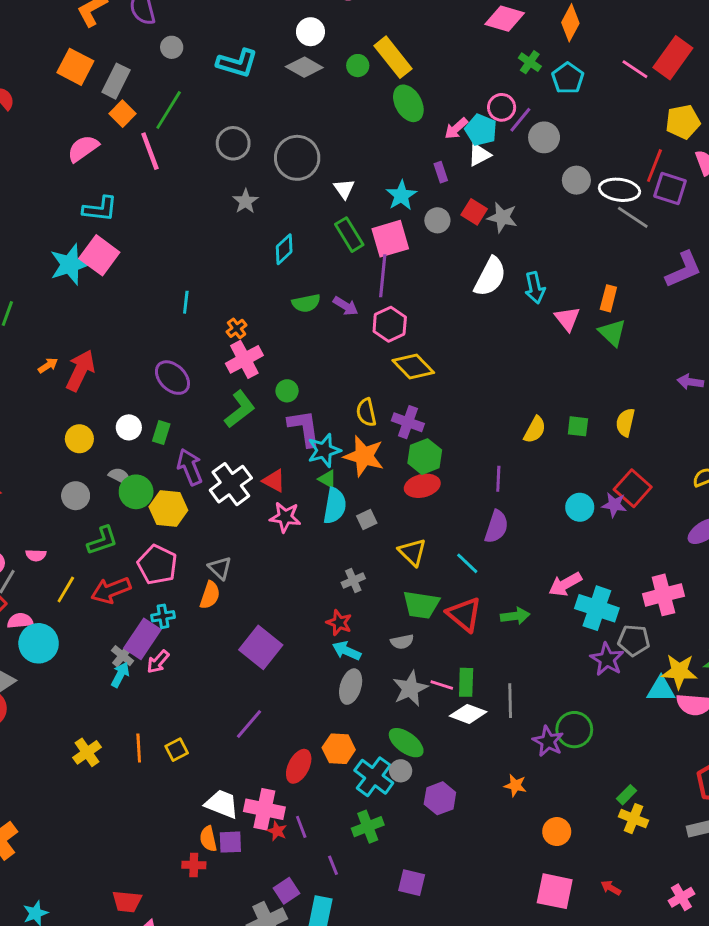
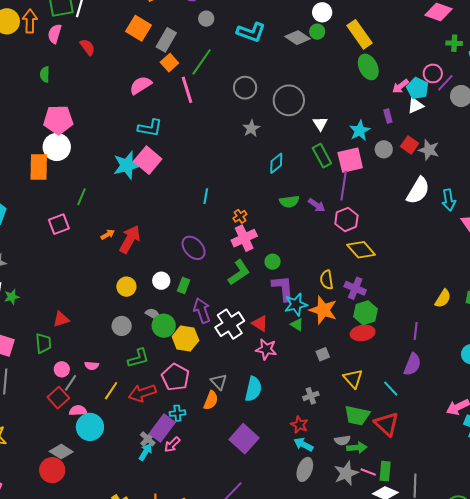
white circle: (310, 32) -> (322, 12), moved
green cross: (530, 62) -> (454, 43), turned -35
green circle: (358, 66) -> (317, 32), moved
cyan semicircle: (335, 506) -> (253, 389), moved
green arrow: (515, 616) -> (357, 448), moved

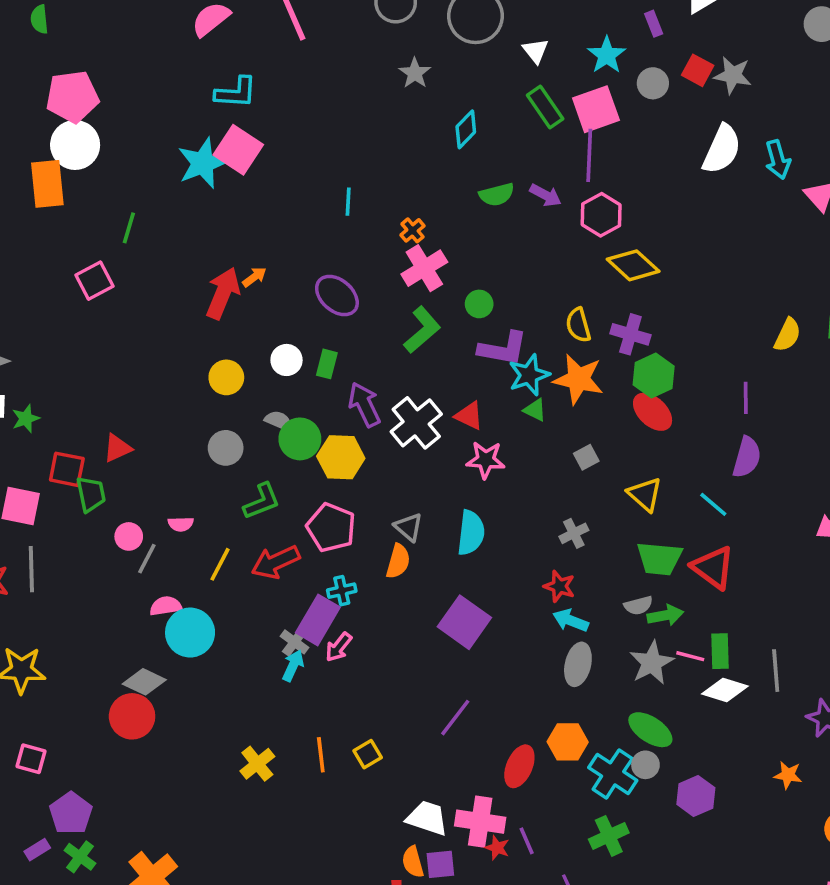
orange arrow: (108, 234) -> (254, 277), moved
purple L-shape: (283, 288) -> (503, 349), turned 112
red ellipse: (363, 333) -> (653, 412), turned 60
red square: (58, 398) -> (67, 469), moved, turned -30

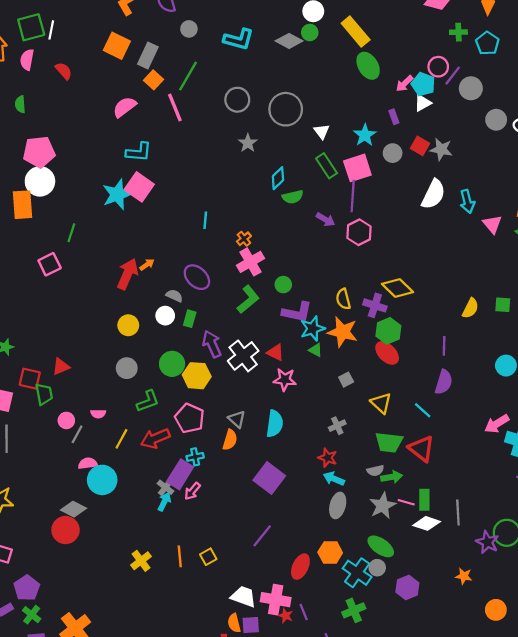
green semicircle: (497, 195) -> (293, 197), moved
yellow diamond: (633, 265) -> (398, 288), moved
gray semicircle: (279, 421) -> (174, 296), moved

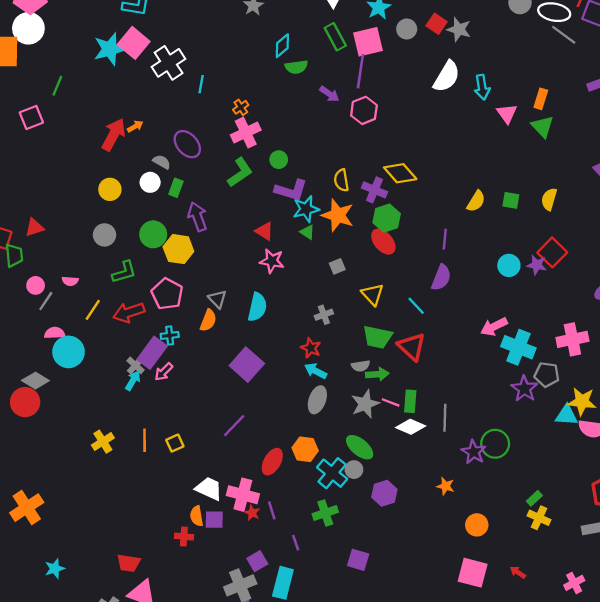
white cross: (243, 356) -> (169, 63), moved

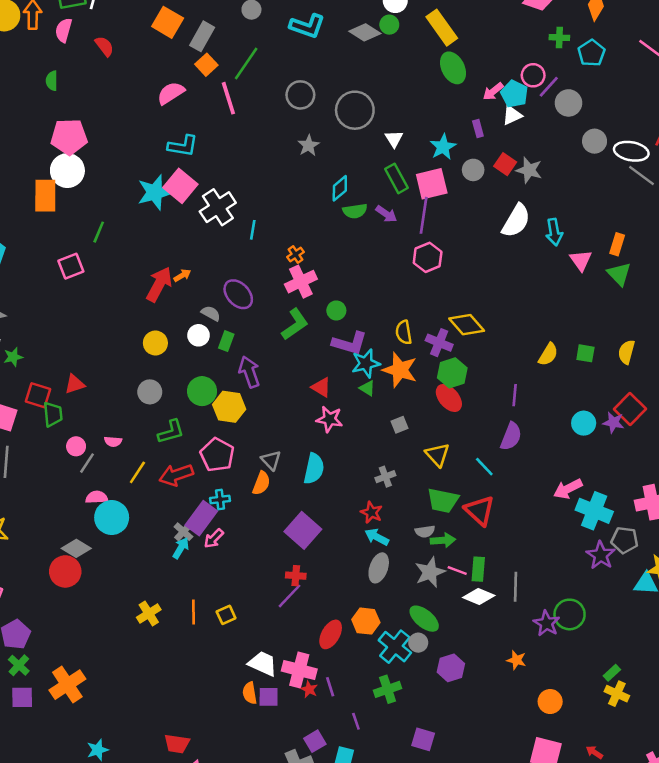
purple arrow: (329, 94) -> (386, 214), moved
red cross: (184, 537) -> (296, 576), moved

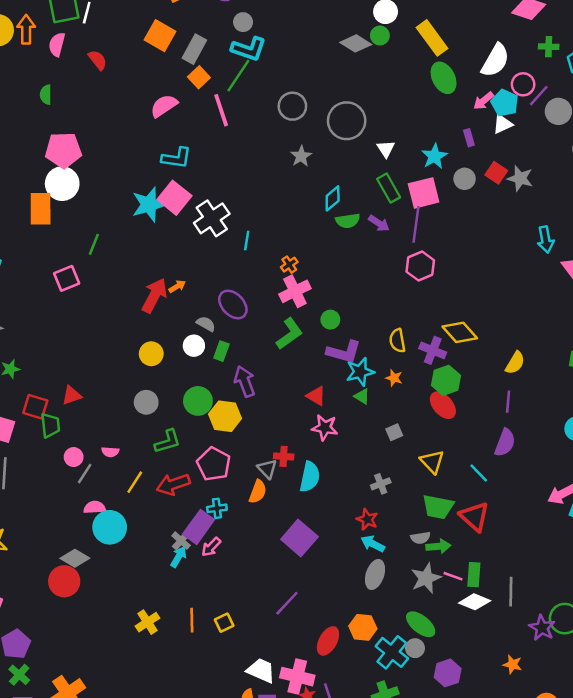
cyan L-shape: (307, 26) -> (249, 49), moved
white semicircle: (516, 221) -> (495, 60), moved
yellow semicircle: (548, 354) -> (515, 363), moved
orange star: (400, 370) -> (394, 378), size x0.5
red cross: (296, 576) -> (284, 456), moved

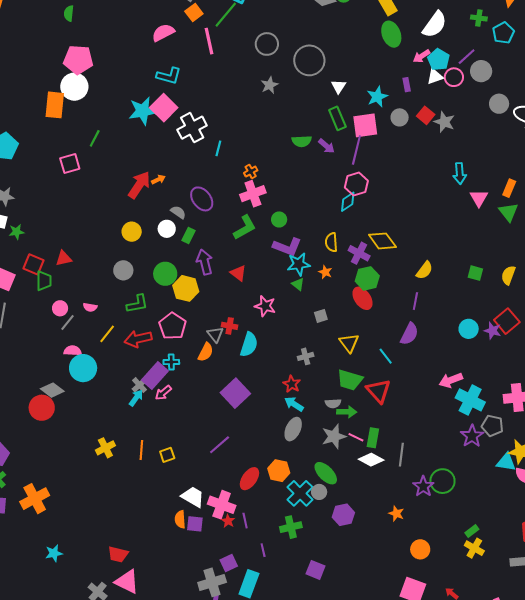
pink circle: (523, 84) -> (454, 77), moved
cyan diamond: (333, 198) -> (348, 202), moved
red triangle: (316, 396) -> (238, 273), moved

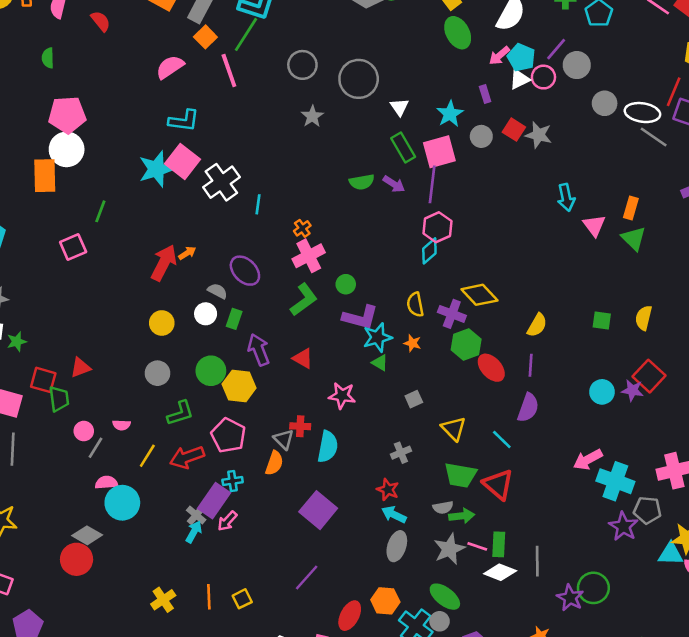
red ellipse: (363, 298) -> (491, 368), moved

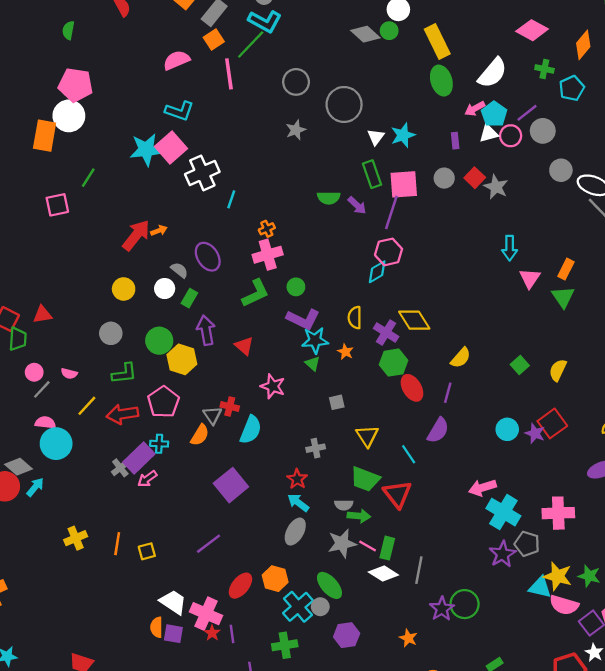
cyan star: (450, 114) -> (403, 135), moved
green square: (602, 320) -> (520, 365), turned 30
cyan arrow: (194, 532) -> (35, 487), moved

